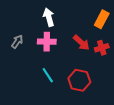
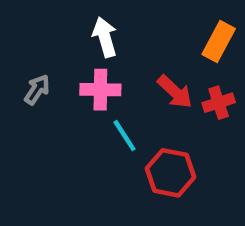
cyan line: (48, 75) -> (125, 136), moved

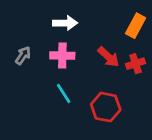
white arrow: (105, 37) -> (65, 23), turned 105
cyan line: (125, 136) -> (64, 93), moved

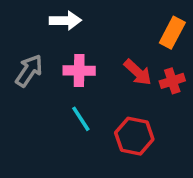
white arrow: (65, 23) -> (65, 21), moved
gray arrow: (23, 56) -> (29, 71), size x1.4

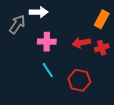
gray arrow: (29, 71) -> (17, 24), moved
red arrow: (138, 72) -> (81, 43), turned 126

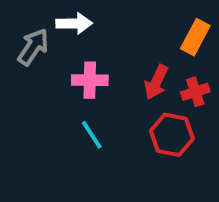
red arrow: (81, 43) -> (156, 82), turned -54
red hexagon: (79, 80) -> (172, 135), moved

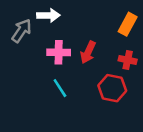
red arrow: (156, 82) -> (88, 52), moved
red cross: (195, 92) -> (128, 60), turned 30

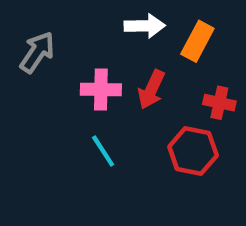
white arrow: (48, 15) -> (145, 26), moved
orange rectangle: (128, 24) -> (197, 41), moved

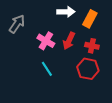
pink cross: (101, 90) -> (46, 41), turned 30
red cross: (219, 103) -> (92, 46), moved

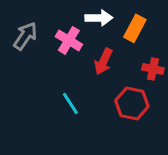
pink cross: (46, 41) -> (69, 40), moved
red cross: (92, 46) -> (153, 69), moved

